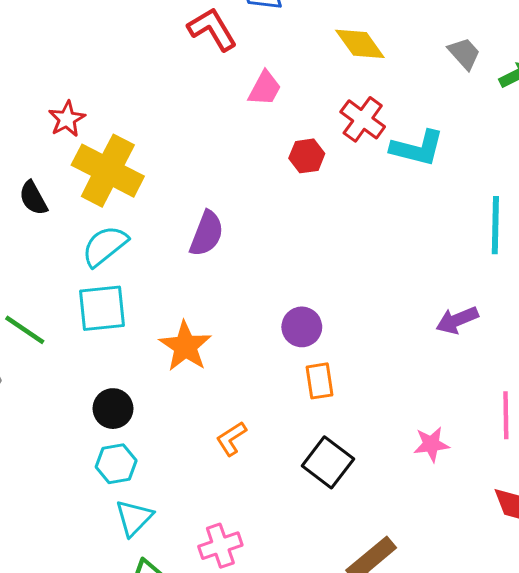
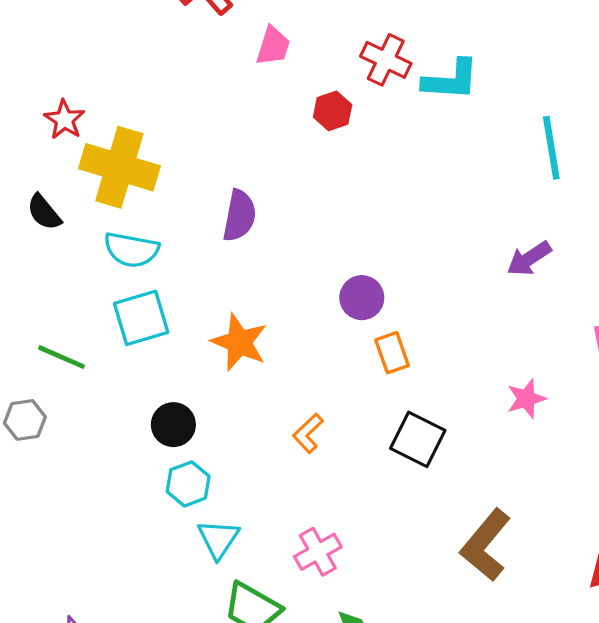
cyan semicircle: (105, 246) -> (131, 250), turned -120

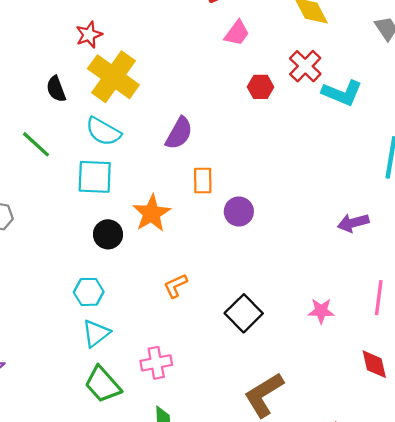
orange rectangle: (392, 353) -> (203, 181), moved
green line: (62, 357) -> (36, 144), moved
black circle: (173, 425) -> (108, 234), moved

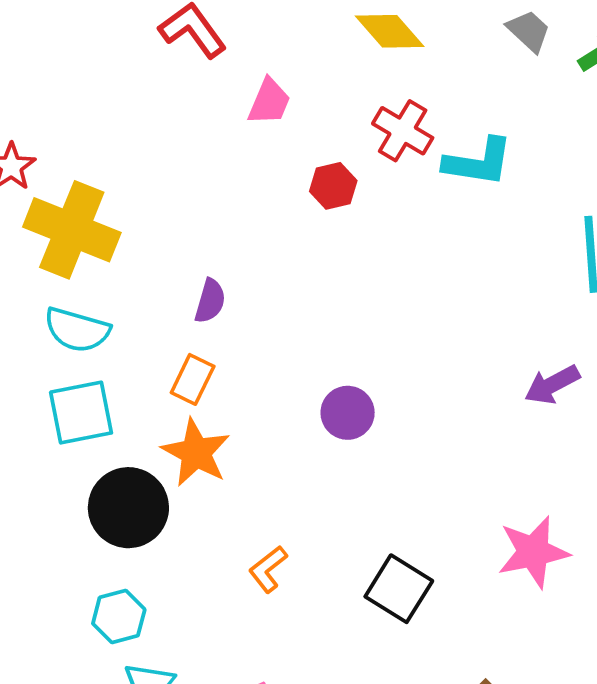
purple semicircle: (179, 133) -> (210, 301), size x0.7
orange rectangle: (203, 181) -> (193, 379), moved, turned 40
black circle: (108, 234) -> (128, 508), size x1.5
pink star: (321, 311) -> (533, 552), size x1.5

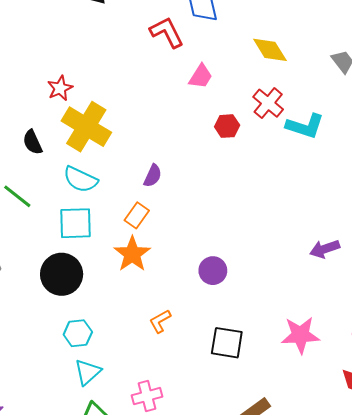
purple circle: (348, 413) -> (213, 271), moved
black circle: (128, 508) -> (62, 274), moved
black square: (399, 589) -> (227, 343), turned -32

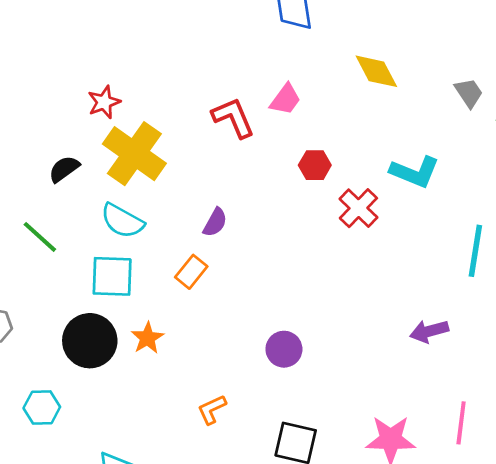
red L-shape: (167, 32) -> (233, 118), moved
red cross: (268, 103) -> (358, 208), moved
black semicircle: (33, 142) -> (64, 169), turned 75
orange star: (132, 254) -> (147, 338), moved, size x0.7
cyan hexagon: (78, 333) -> (42, 408), moved

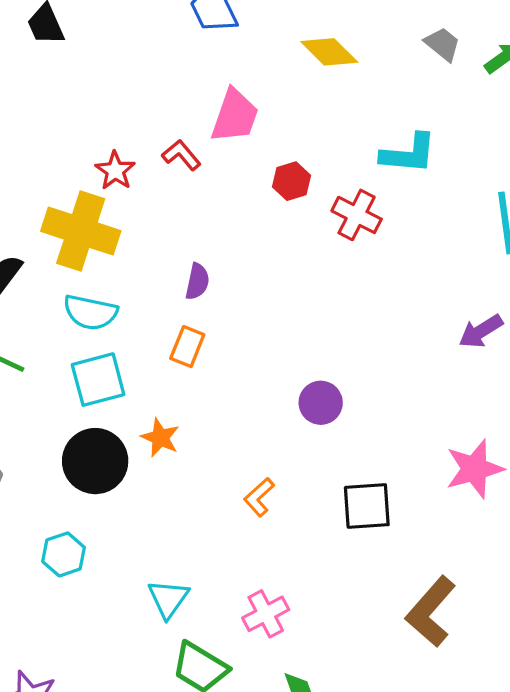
pink trapezoid: (285, 99) -> (235, 116), size x1.4
red star: (104, 102) -> (115, 171), moved
red L-shape: (233, 118) -> (181, 155), size x0.7

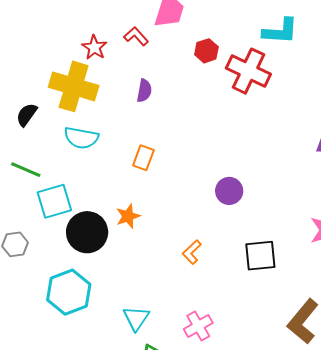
red cross: (357, 215) -> (248, 71), size x1.4
purple semicircle: (197, 282) -> (144, 91), moved
cyan square: (98, 380) -> (54, 201), moved
orange star: (160, 438) -> (128, 216), turned 30
cyan hexagon: (64, 554) -> (69, 292), size x1.6

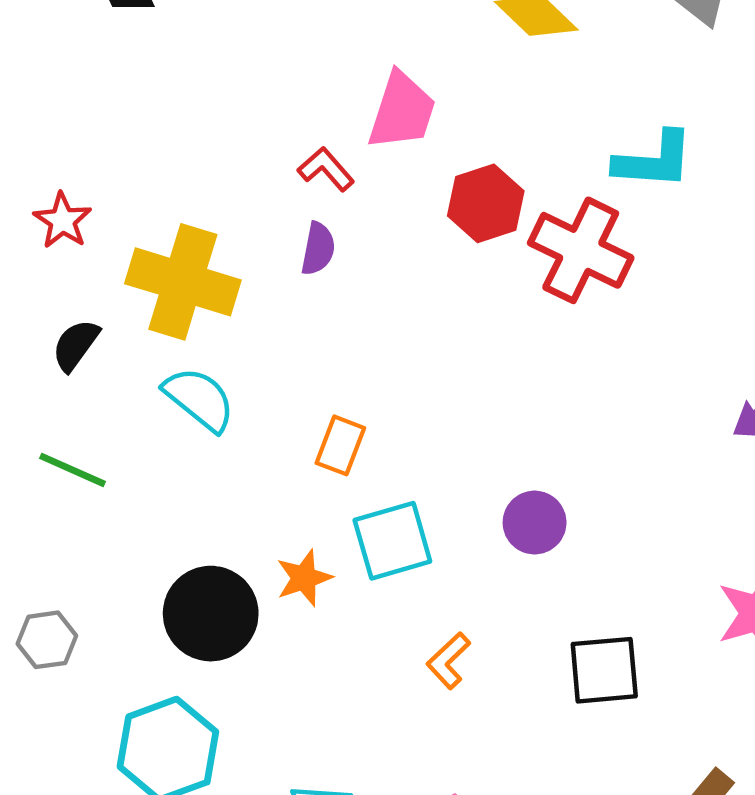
red star: (94, 47) -> (63, 221), moved
red hexagon: (206, 51) -> (486, 203), size x1.4
purple semicircle: (144, 91) -> (318, 249), moved
cyan semicircle: (81, 138) -> (199, 399), turned -152
cyan square: (54, 201) -> (392, 541), moved

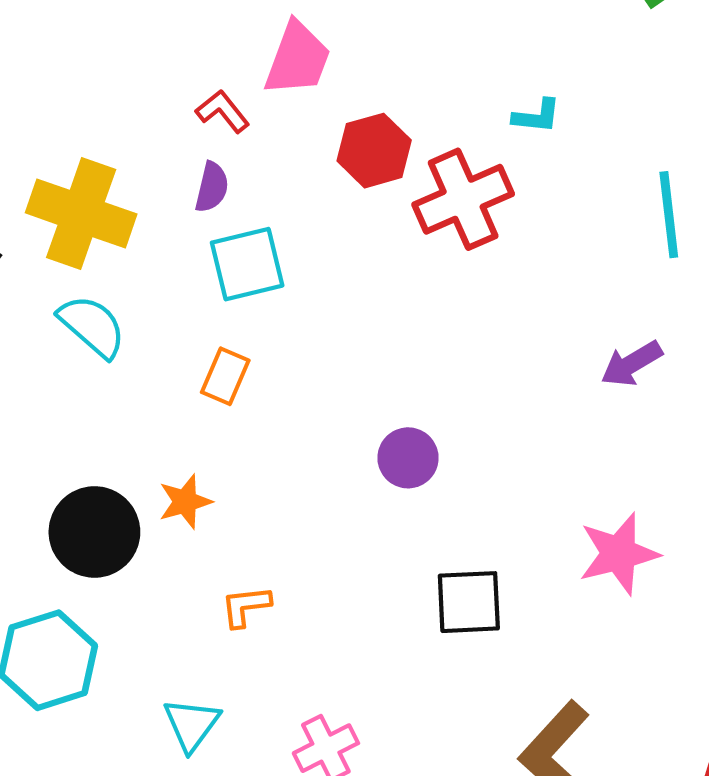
cyan L-shape: (654, 160) -> (537, 116), size x0.6
red cross: (581, 250) -> (463, 199), turned 38
cyan square: (392, 541) -> (247, 264), moved
orange L-shape: (448, 661) -> (246, 606), moved, turned 34

